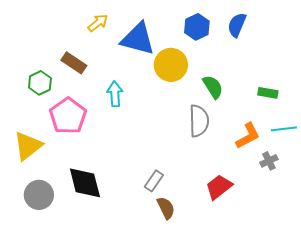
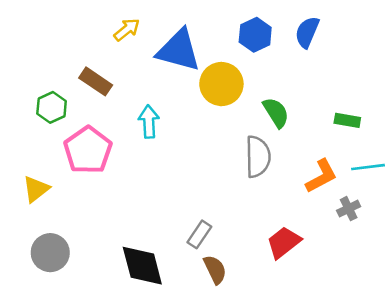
yellow triangle: (28, 146) -> (36, 189), size x0.7
black diamond: (85, 183) -> (142, 266), moved

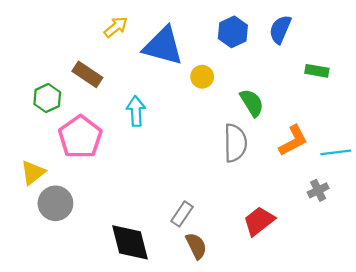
yellow circle: (221, 84) -> (202, 77), size x0.6
green rectangle: (347, 120) -> (317, 71), moved
orange L-shape: (321, 176) -> (293, 141), moved
gray circle: (50, 253) -> (55, 203), moved

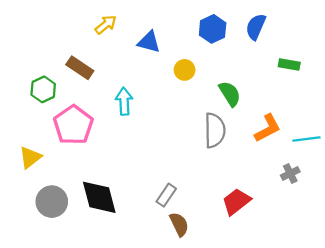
blue triangle: (163, 46) -> (149, 42), size x0.6
gray circle: (55, 203) -> (52, 202), moved
black diamond: (130, 242) -> (99, 197), moved

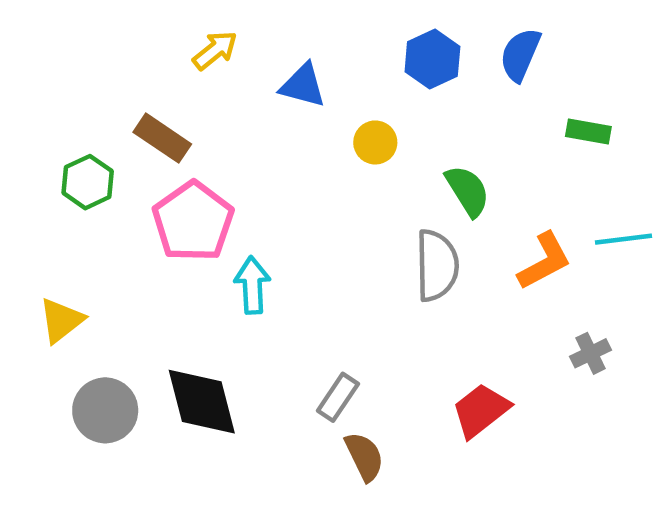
cyan arrow: (124, 101) -> (252, 285), moved
pink pentagon: (73, 125) -> (193, 222), moved
cyan line: (306, 139) -> (623, 239), moved

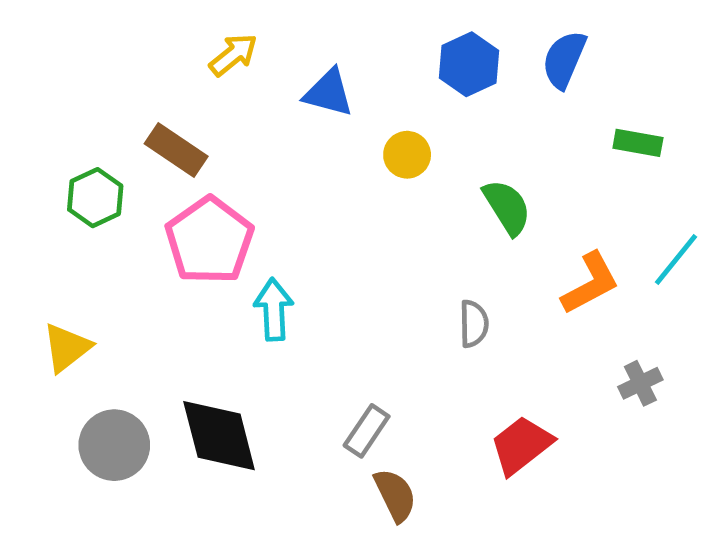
cyan line: (623, 239) -> (676, 259), turned -44
gray semicircle: (437, 265) -> (474, 324), moved, size x0.6

